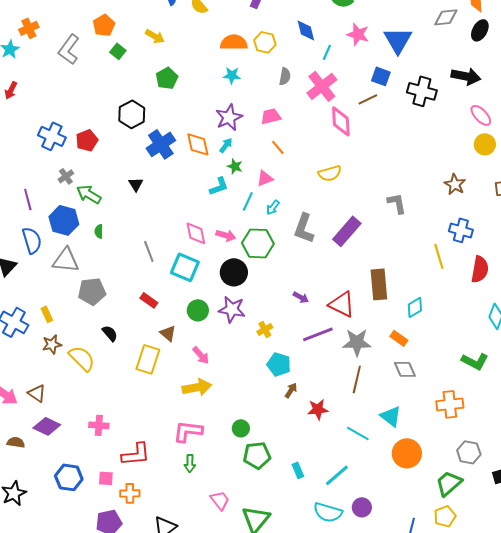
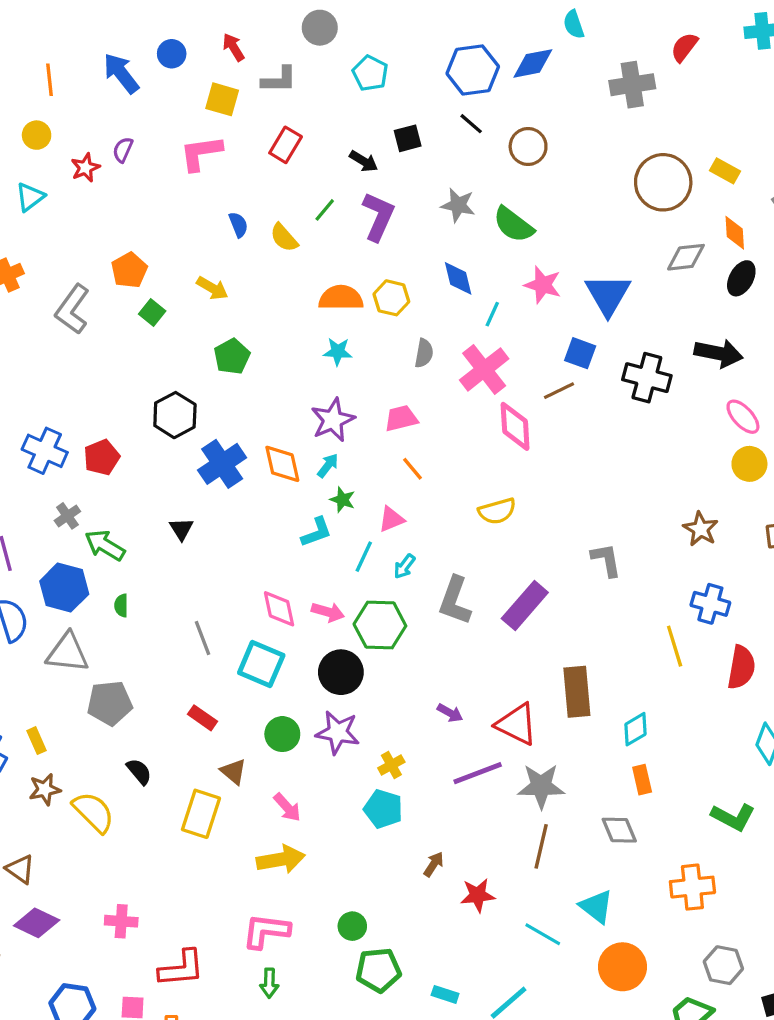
orange rectangle: (399, 338) -> (642, 780), moved, turned 42
cyan pentagon: (279, 364) -> (383, 809), moved
cyan rectangle: (298, 470) -> (445, 994), turned -49

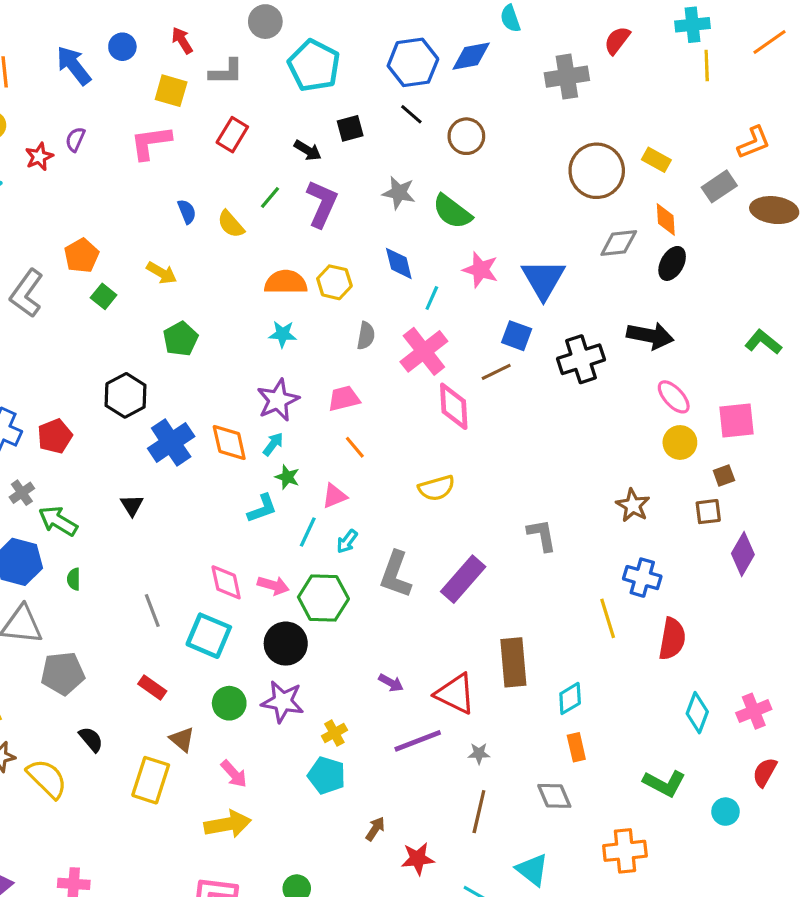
cyan pentagon: (370, 73) -> (314, 66), size x1.5
black cross: (647, 378) -> (581, 359), turned -33
gray star: (541, 786) -> (479, 753), size x0.5

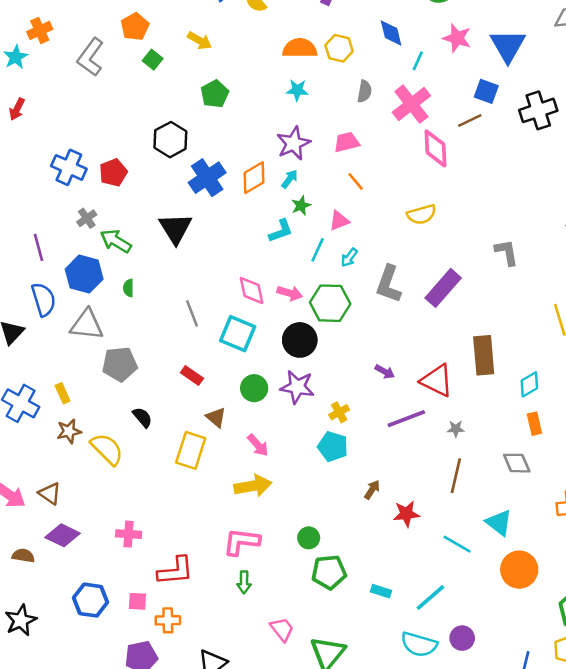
orange diamond: (229, 442) -> (254, 178), turned 72
green star: (287, 477) -> (301, 206), turned 30
black triangle: (132, 505) -> (175, 228), size x1.8

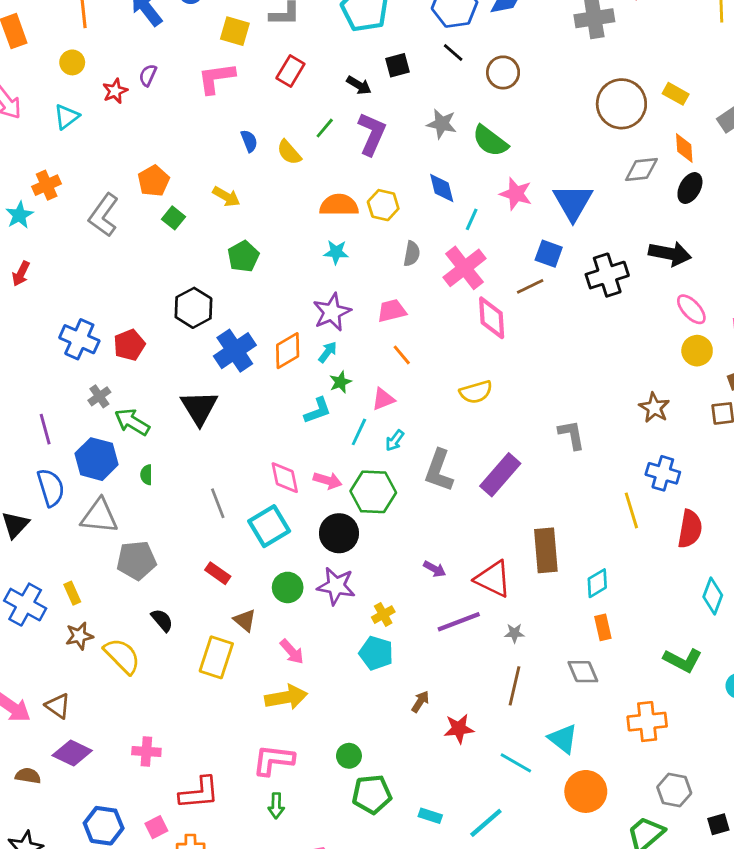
cyan square: (238, 334) -> (269, 526), turned 36
pink square: (137, 601) -> (156, 827), turned -30

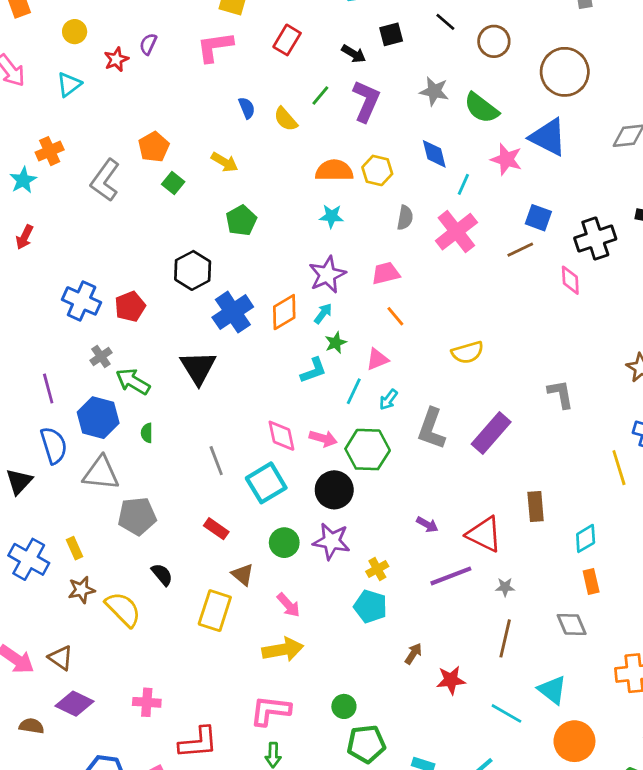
brown circle: (621, 104) -> (565, 72), moved
blue triangle: (573, 202) -> (548, 137), moved, turned -33
pink diamond: (492, 318) -> (570, 280), moved, size x0.7
brown rectangle: (546, 550) -> (536, 507), size x0.7

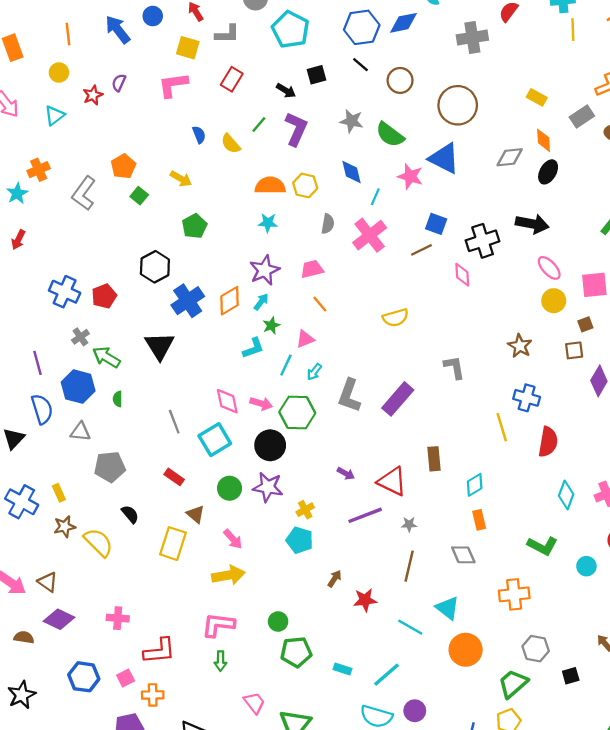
yellow semicircle: (468, 352) -> (396, 318), moved
gray triangle: (101, 473) -> (80, 432), size x0.7

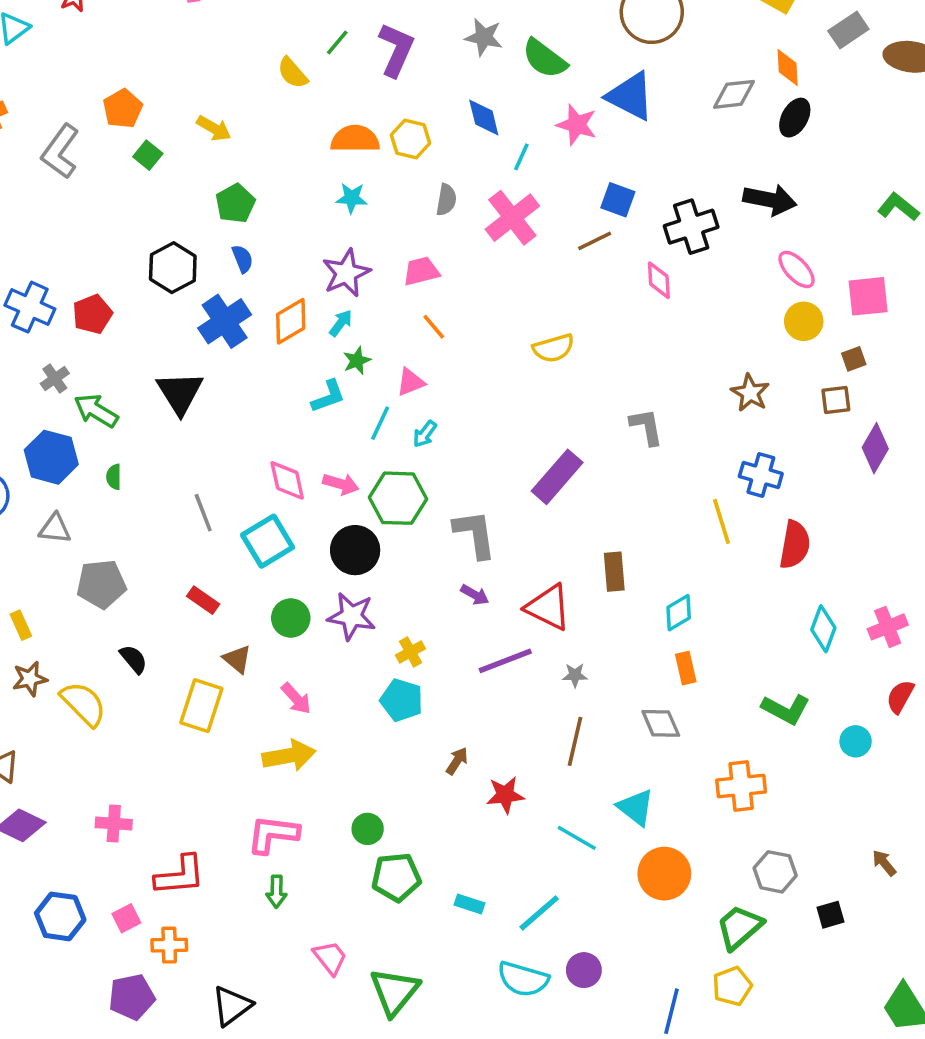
blue semicircle: (199, 135) -> (243, 259), moved
gray L-shape: (349, 396) -> (475, 534), moved, turned 152

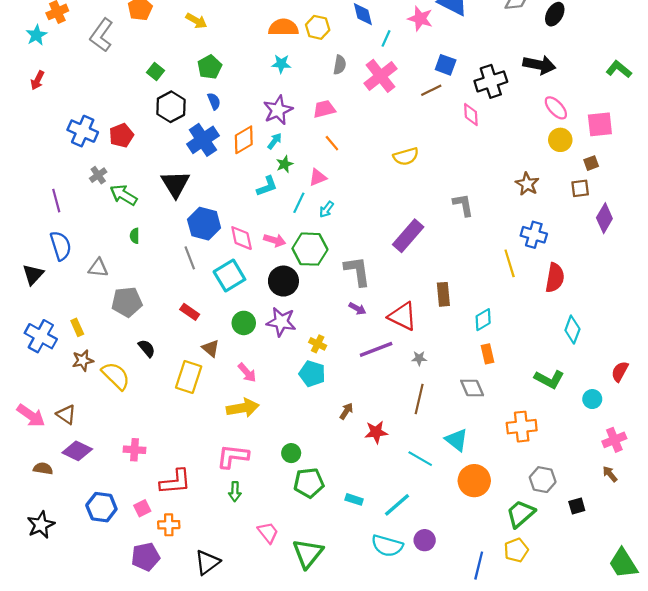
green square: (148, 155) -> (156, 71), moved
blue hexagon: (51, 457) -> (204, 224), moved
pink cross: (888, 627) -> (614, 440), moved
yellow cross: (411, 652) -> (318, 344), turned -35

